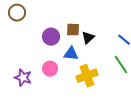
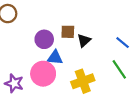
blue triangle: (71, 54) -> (55, 58), moved
pink circle: (50, 69) -> (43, 74), size x1.5

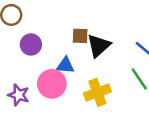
purple circle: (44, 39) -> (31, 44), moved
black triangle: (84, 40) -> (99, 46), size x1.5

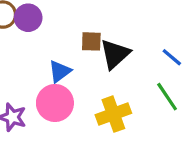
purple circle: (31, 44) -> (28, 18), moved
blue triangle: (65, 65) -> (60, 71), moved, turned -42

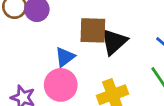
brown square: (91, 41) -> (93, 30), size x1.5

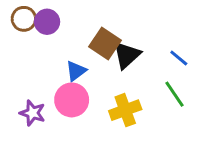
brown square: (93, 30) -> (105, 43), turned 32

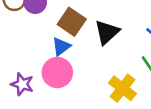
brown square: (105, 43) -> (72, 22), moved
yellow cross: (125, 110) -> (122, 88), moved, turned -32

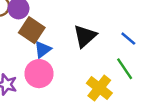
brown square: (72, 22) -> (32, 30), moved

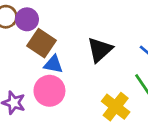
blue triangle: (43, 49) -> (53, 64), turned 48

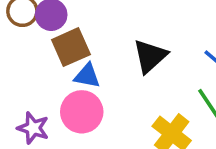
brown square: (42, 43) -> (71, 47), turned 32

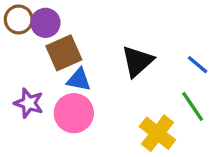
purple star: (33, 128) -> (29, 103), moved

